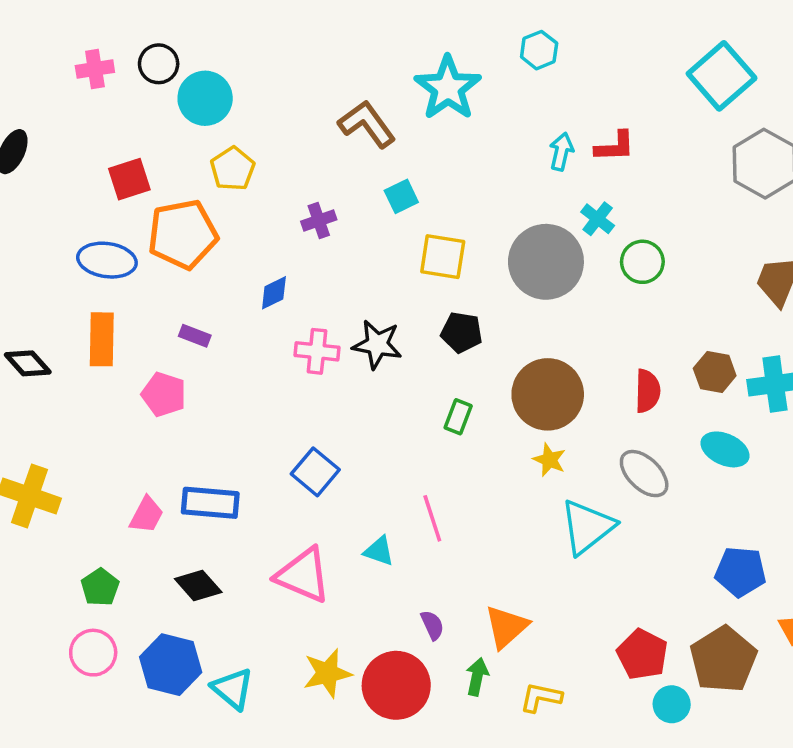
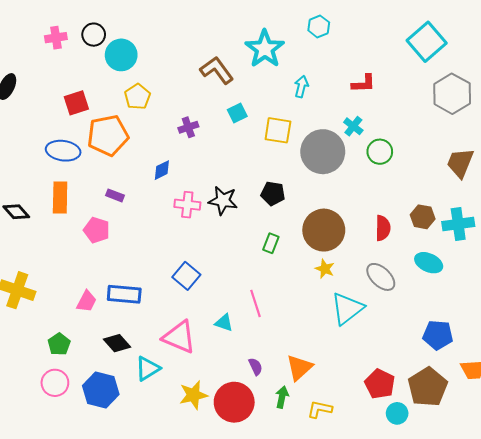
cyan arrow: (561, 152) -> (301, 87), moved
yellow square: (443, 257) -> (278, 130), moved
cyan triangle: (233, 689) -> (148, 369), moved, turned 48

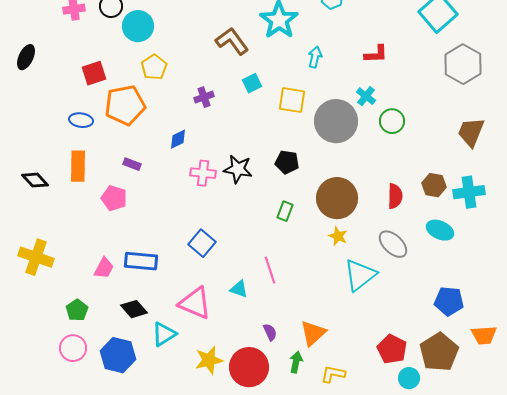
blue ellipse: (63, 151) -> (81, 120), size x0.7

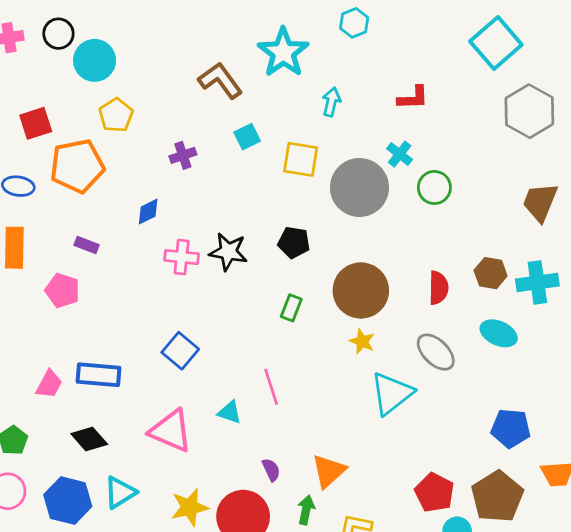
cyan triangle: (164, 334) -> (120, 493), moved

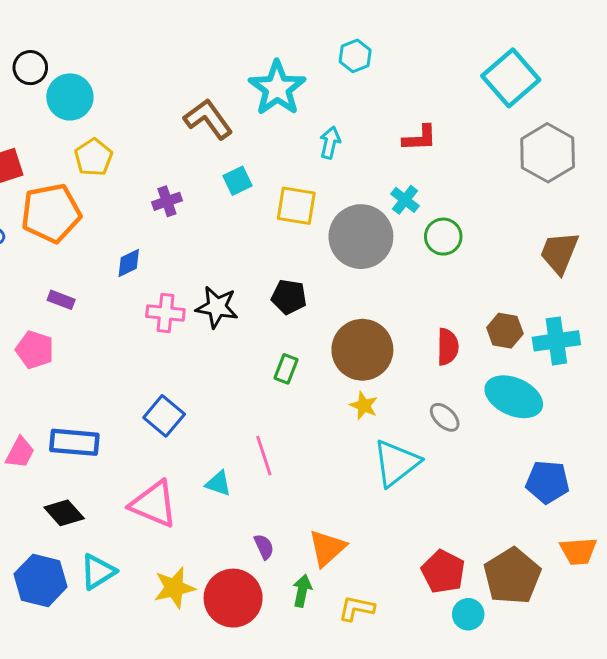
cyan ellipse: (499, 333) -> (514, 397), size x1.4
gray ellipse: (436, 352) -> (445, 417), size x0.7
blue pentagon: (511, 428) -> (548, 482), moved

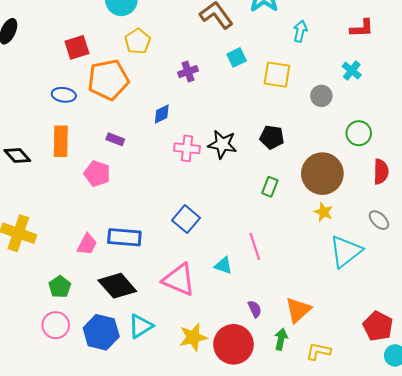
gray circle: (361, 237) -> (321, 96), size x0.5
green circle: (443, 237) -> (359, 133), moved
black diamond: (64, 513) -> (117, 286), size x1.4

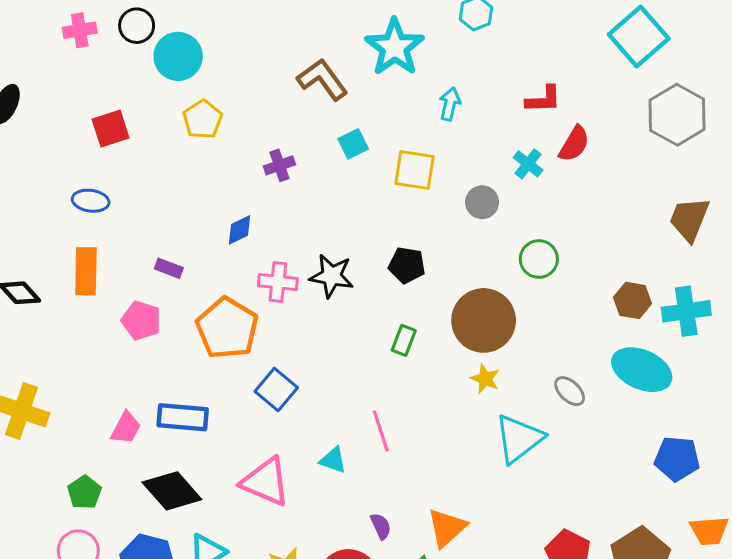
orange pentagon: (108, 80) -> (227, 328), moved, turned -30
red semicircle: (381, 172) -> (574, 144), moved, turned 30

